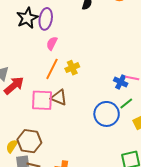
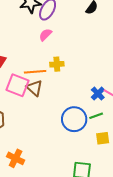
orange line: (52, 69) -> (35, 72), moved, turned 40

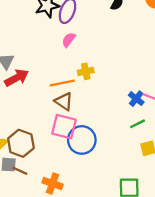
pink square: (18, 85) -> (64, 127), moved
blue circle: (74, 119) -> (82, 140), moved

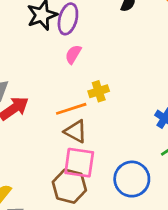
blue circle: (82, 140) -> (132, 179), moved
brown hexagon: (21, 143) -> (69, 186), moved

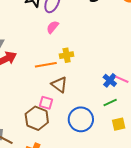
brown triangle: (76, 131) -> (59, 85), moved
pink square: (79, 163) -> (46, 103), size x0.6

